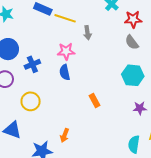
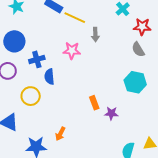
blue semicircle: (65, 72) -> (49, 77), moved
purple star: (140, 108) -> (111, 113), moved

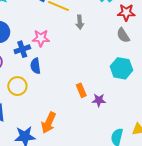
pink star: (72, 51) -> (41, 38), moved
orange arrow: (60, 134) -> (49, 123), size x1.5

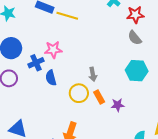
gray arrow: (80, 22) -> (93, 74), moved
yellow circle: (17, 86) -> (79, 93), moved

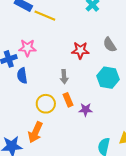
red star: (135, 15) -> (80, 50), moved
yellow circle: (79, 93) -> (46, 104), moved

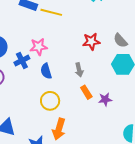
gray semicircle: (110, 45) -> (120, 41), moved
blue semicircle: (22, 76) -> (46, 71), moved
yellow circle: (46, 104) -> (50, 101), moved

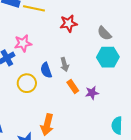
red star: (91, 41) -> (69, 23), moved
blue semicircle: (46, 71) -> (46, 70), moved
yellow circle: (50, 101) -> (27, 83), moved

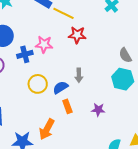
red star: (69, 23) -> (77, 35), moved
blue semicircle: (46, 70) -> (60, 87), moved, turned 63
orange rectangle: (73, 87) -> (67, 106), moved

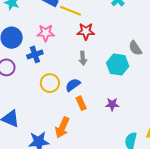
pink star: (44, 44) -> (46, 33), moved
gray arrow: (79, 75) -> (83, 58), moved
cyan hexagon: (123, 79) -> (118, 65), moved

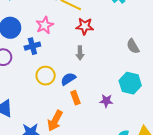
pink star: (46, 33) -> (45, 25), turned -30
cyan hexagon: (118, 65) -> (130, 83), moved

